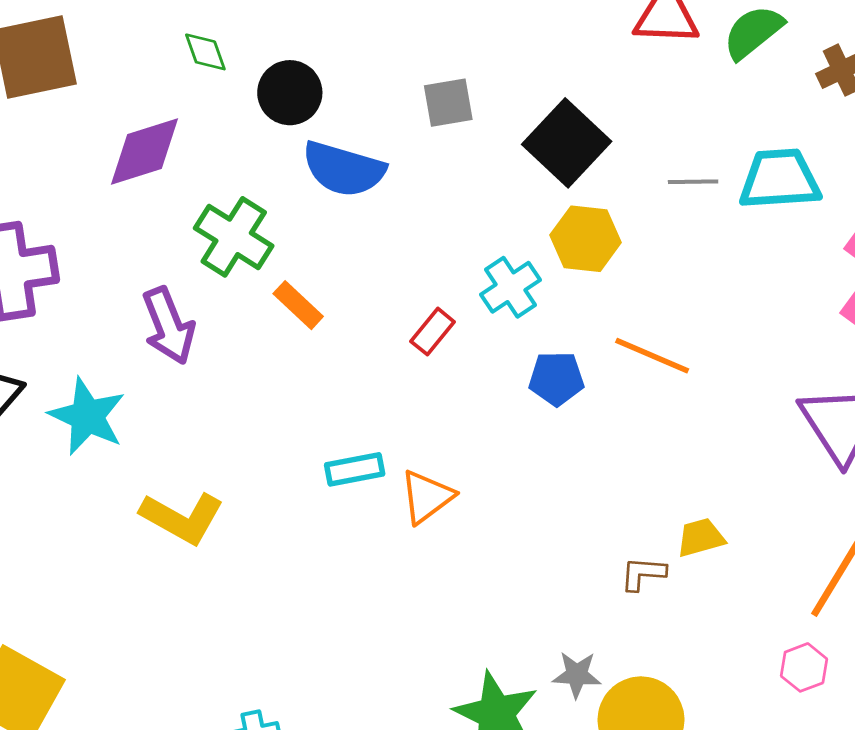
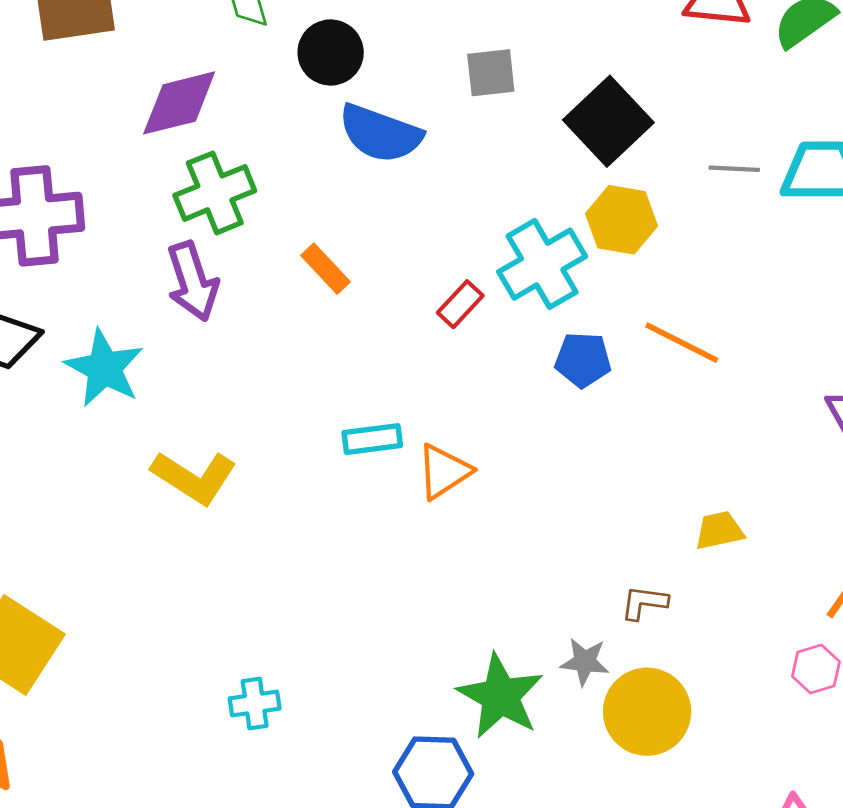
green cross: (234, 237) -> (215, 193), moved, turned 32
cyan cross: (510, 287) -> (542, 264), size x1.4
brown L-shape: (643, 574) -> (644, 603), moved

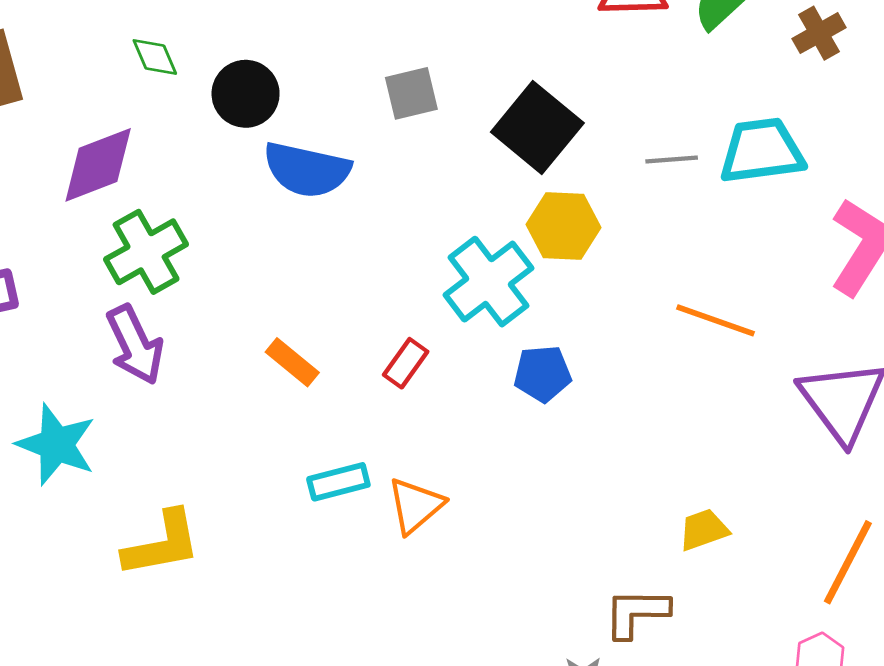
orange rectangle: (326, 269) -> (292, 362), moved
red rectangle: (460, 304) -> (406, 363), moved
orange line: (682, 343) -> (715, 320), moved
yellow L-shape: (194, 477) -> (162, 544), turned -36
brown L-shape: (644, 603) -> (636, 613), size x1.4

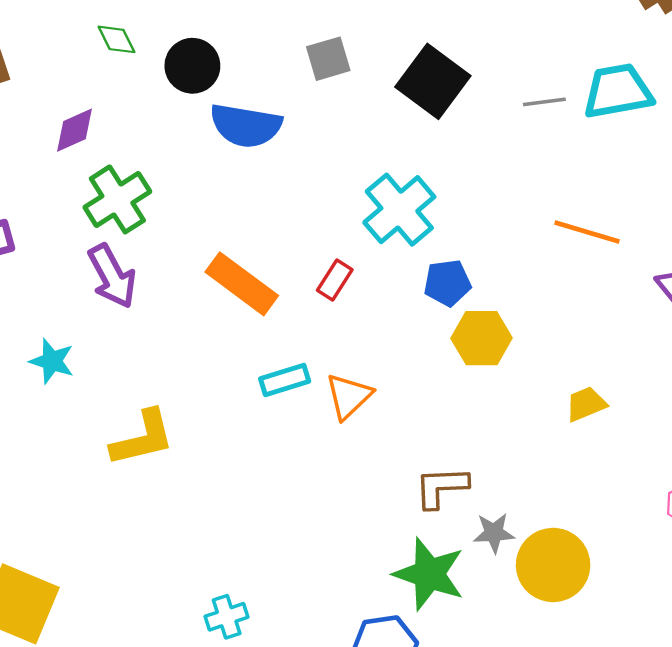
purple diamond: (98, 165) -> (74, 130), size x0.7
yellow hexagon: (563, 226) -> (481, 338), moved
orange rectangle: (292, 362) -> (242, 284), size x1.6
cyan star: (56, 445) -> (52, 361), size x0.7
brown L-shape: (636, 613) -> (441, 487), moved

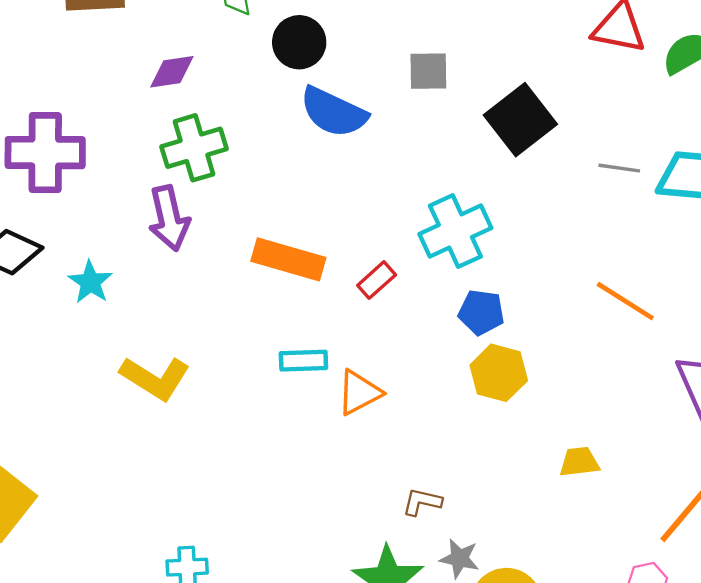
orange rectangle: (242, 284) -> (288, 259), turned -36
yellow L-shape: (143, 438) -> (155, 378), turned 30
brown L-shape: (441, 487) -> (422, 502), size x0.7

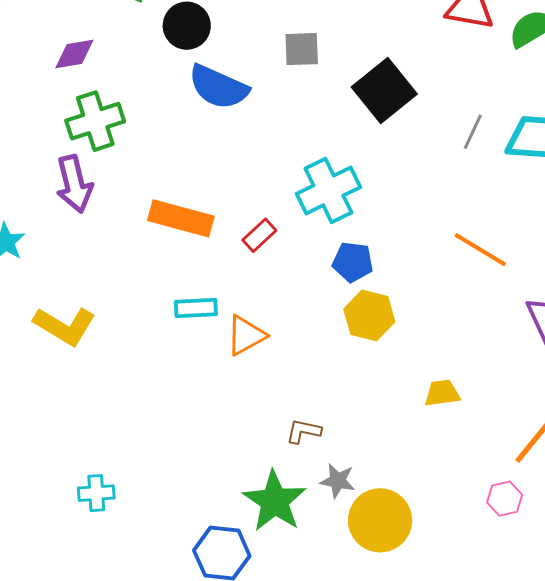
gray line: (619, 168) -> (473, 132), turned -72

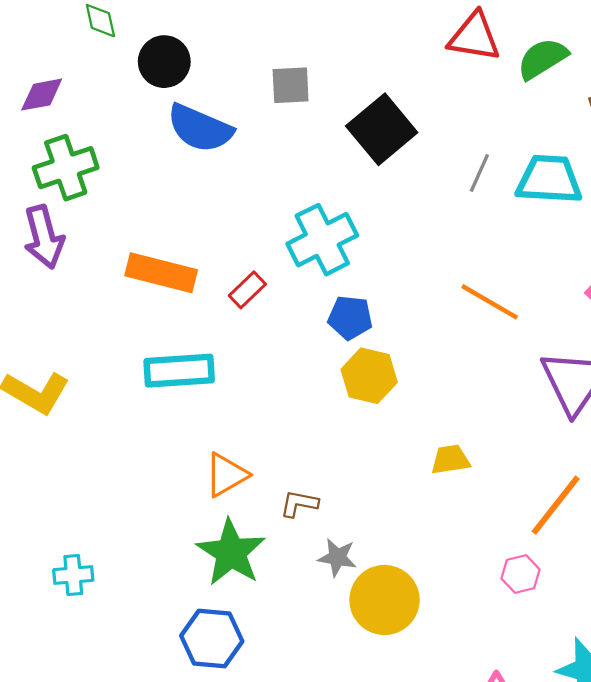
cyan rectangle: (196, 308) -> (179, 371), size x1.5
orange triangle: (246, 335) -> (226, 475), moved
green star: (275, 501) -> (231, 552), moved

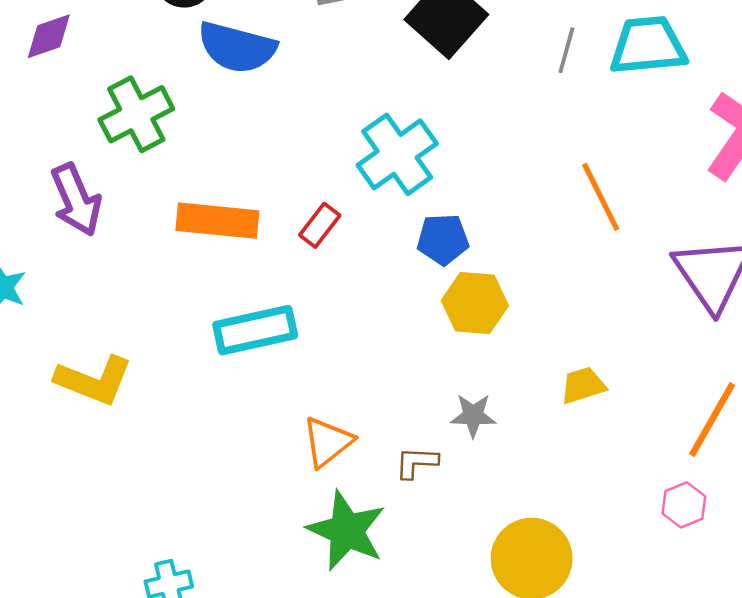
green cross: (66, 168) -> (136, 114), moved
orange line: (490, 302) -> (601, 197), turned 42
gray star: (337, 557) -> (473, 415), moved

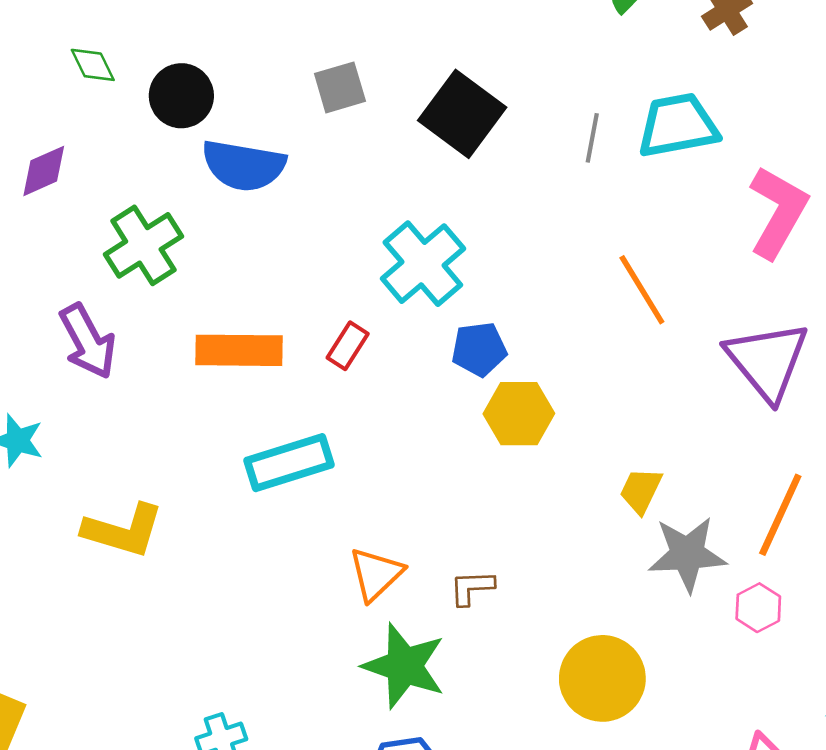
yellow trapezoid: (583, 385) -> (641, 491), turned -42
gray star: (473, 415) -> (687, 554), moved, size x1.6

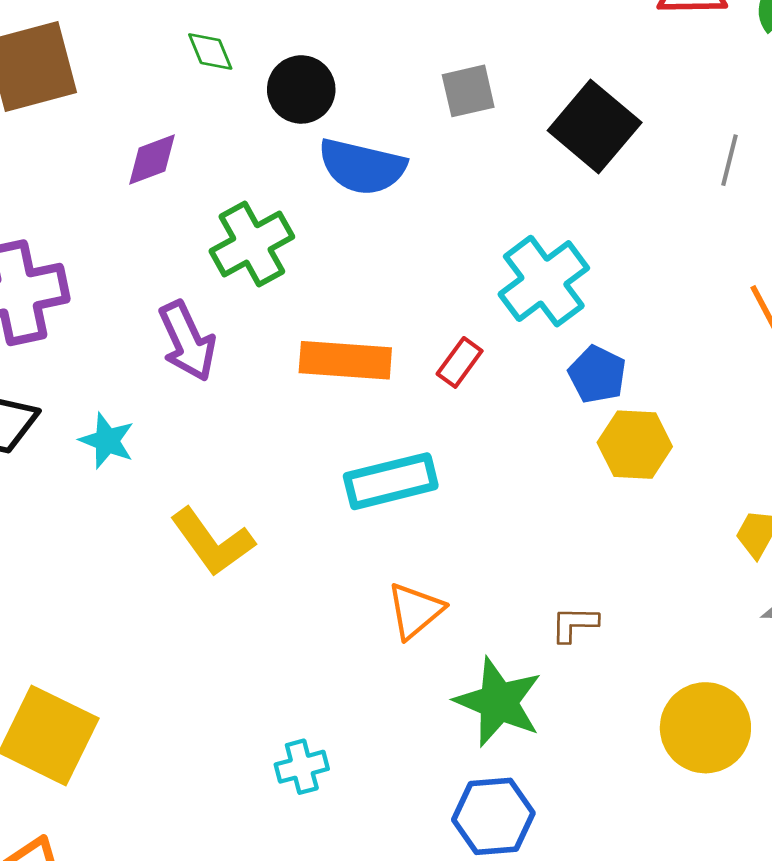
blue pentagon: (479, 349) -> (597, 374), turned 30
yellow L-shape: (123, 530) -> (212, 542), turned 34
orange triangle: (376, 574) -> (415, 611), moved

